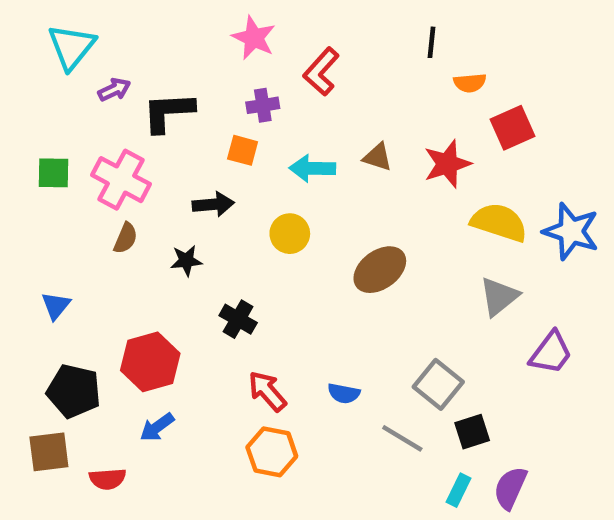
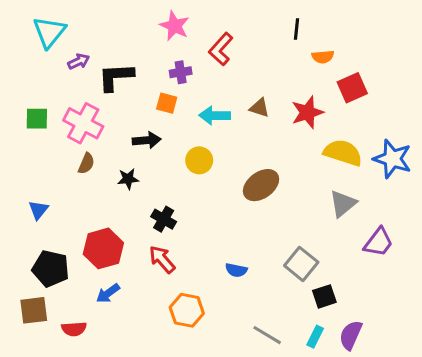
red arrow: (267, 391) -> (162, 259), moved
gray line: (402, 438) -> (267, 335), moved

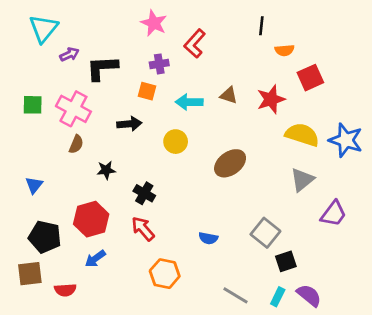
black star: (128, 179) -> (106, 170), moved
purple semicircle: (351, 335) -> (309, 295), turned 105

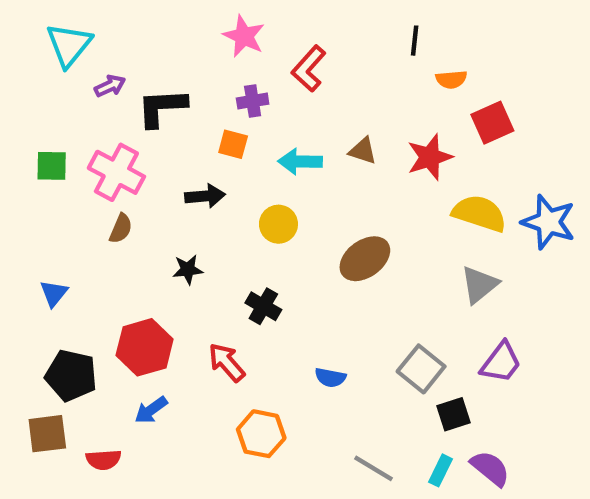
black star: (106, 170) -> (188, 270), moved
black cross: (144, 193) -> (263, 306), moved
purple trapezoid: (334, 214) -> (501, 362), moved

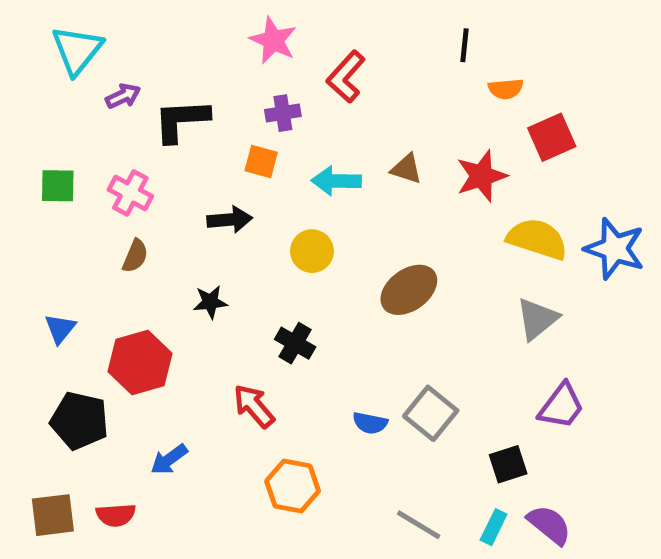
pink cross: (116, 172) -> (130, 193), size x0.7
red hexagon: (145, 347) -> (140, 362), moved
gray square: (421, 369) -> (431, 413), moved
brown square: (47, 434) -> (53, 515), moved

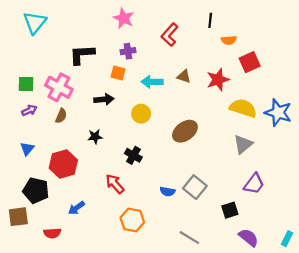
red L-shape: (346, 77) -> (170, 35), moved
purple arrow: (123, 96) -> (29, 110), moved
pink cross: (130, 193) -> (59, 87), size x1.4
brown square: (53, 515) -> (18, 217), moved
cyan rectangle: (494, 527) -> (287, 239), moved

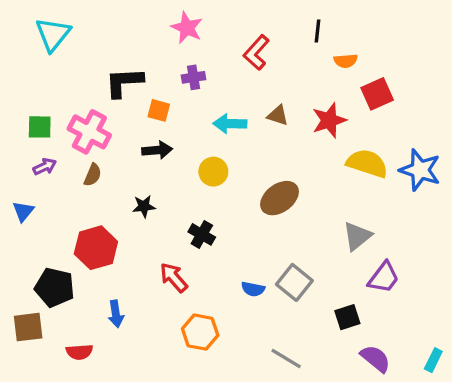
orange square: (118, 73) -> (159, 110), moved
gray triangle: (243, 144) -> (357, 236), moved
blue triangle: (27, 149) -> (23, 211), moved
blue arrow: (76, 208) -> (116, 314), turned -63

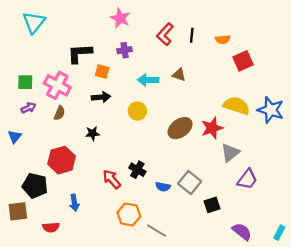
black line: (318, 31) -> (192, 35), moved
red star: (329, 120) -> (212, 128), moved
black cross: (202, 234) -> (137, 170), moved
black square: (347, 317) -> (212, 205), moved
gray line: (286, 358) -> (157, 230), moved

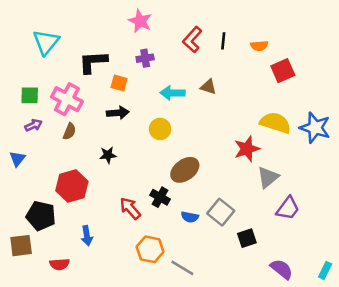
cyan triangle: (34, 22) -> (46, 42), moved
brown ellipse: (180, 128) -> (185, 170), moved

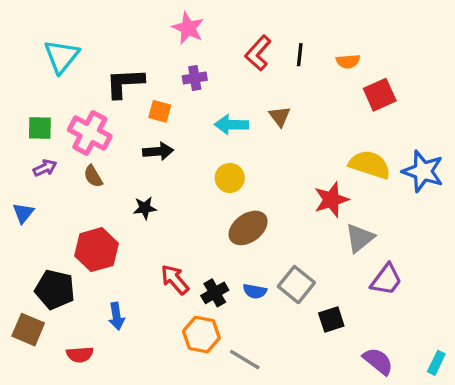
brown triangle: (208, 87) -> (280, 116), turned 35
yellow circle: (160, 129) -> (230, 178), moved
brown semicircle: (69, 131) -> (93, 176), turned 126
black cross: (160, 197) -> (215, 293), moved, turned 30
brown square: (21, 246) -> (28, 330), turned 30

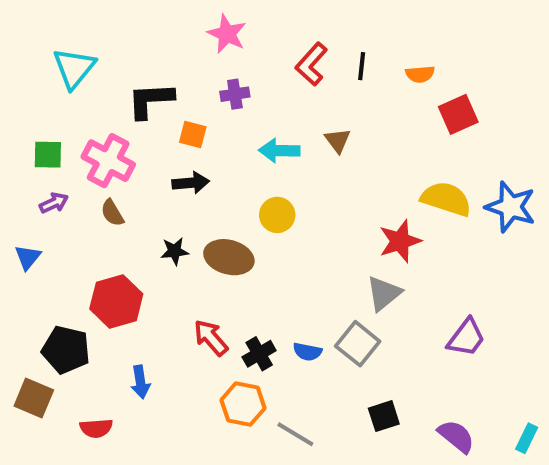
brown ellipse: (248, 228) -> (229, 257), moved, turned 51
gray triangle: (360, 238) -> (384, 293), moved
black square: (331, 320) -> (384, 416), moved

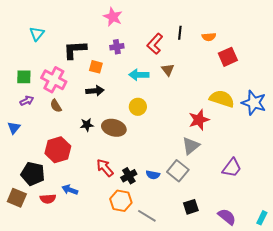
red L-shape: (311, 64) -> (155, 44), moved
cyan triangle: (74, 68) -> (37, 34), size x0.7
blue arrow: (140, 382) -> (70, 190), turned 119
red semicircle: (96, 428) -> (48, 199), moved

